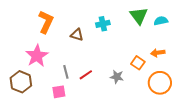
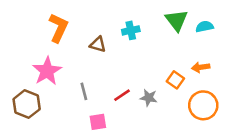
red line: (86, 75) -> (122, 95), moved
pink square: (59, 92) -> (98, 122), moved

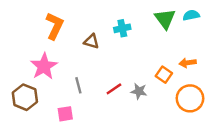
cyan semicircle: (205, 27) -> (191, 15), moved
pink square: (98, 122) -> (65, 114), moved

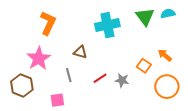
cyan cross: (122, 28) -> (107, 25), size x1.6
brown triangle: (91, 41) -> (80, 52), moved
orange arrow: (188, 63) -> (165, 55), turned 48

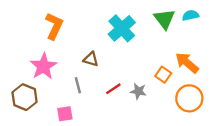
cyan cross: (107, 25) -> (122, 28), turned -30
orange arrow: (165, 55) -> (187, 63), size x1.5

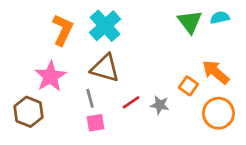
cyan cross: (122, 28) -> (105, 26), moved
brown triangle: (91, 59) -> (105, 68), size x1.6
pink square: (65, 114) -> (95, 123), moved

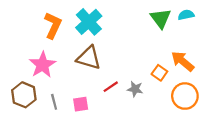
gray line: (90, 98) -> (54, 102), moved

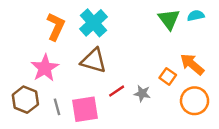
pink square: (81, 104) -> (85, 109), size x1.6

